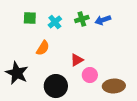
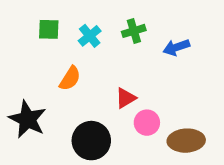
blue arrow: (103, 20) -> (176, 47), moved

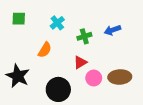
green square: (49, 29) -> (19, 19), moved
green cross: (134, 31) -> (84, 36), moved
brown ellipse: (186, 141) -> (120, 77), moved

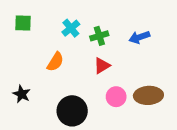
green cross: (84, 36) -> (99, 36), moved
red triangle: (80, 62) -> (102, 66), moved
black star: (18, 76) -> (22, 94), size x0.6

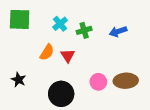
green square: (23, 23) -> (20, 19), size x1.5
red triangle: (102, 66) -> (68, 56), moved, turned -32

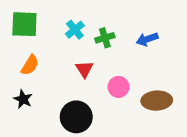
orange semicircle: (47, 52) -> (30, 65), moved
pink circle: (98, 82) -> (119, 87), moved

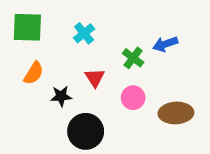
green cross: (105, 38) -> (133, 58), moved, turned -36
black star: (23, 99) -> (61, 96), moved, turned -30

